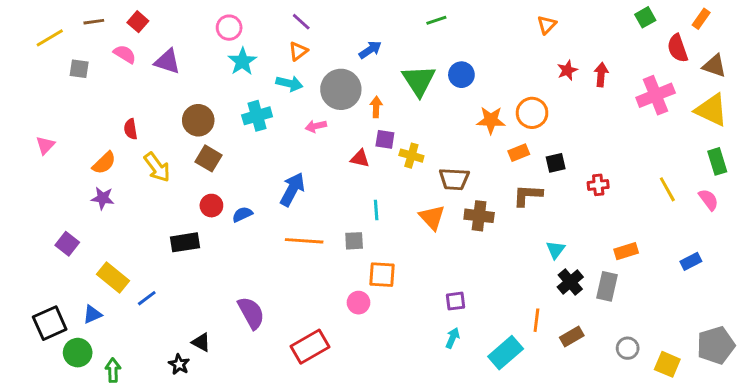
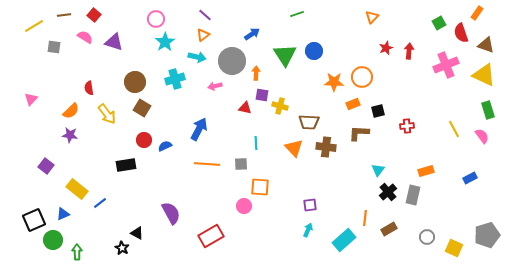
green square: (645, 17) -> (439, 23), moved

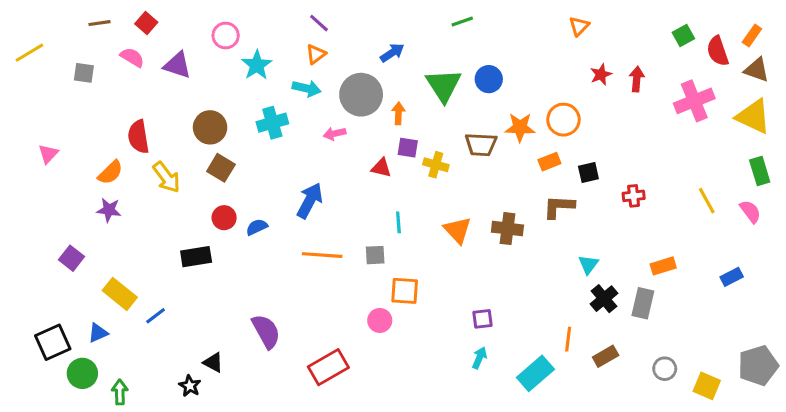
orange rectangle: (477, 13) -> (752, 36), moved
pink circle: (156, 19) -> (226, 36), moved
yellow line: (34, 26) -> (29, 53), moved
red semicircle: (89, 88) -> (138, 137), size x1.5
brown trapezoid: (309, 122) -> (481, 144), moved

